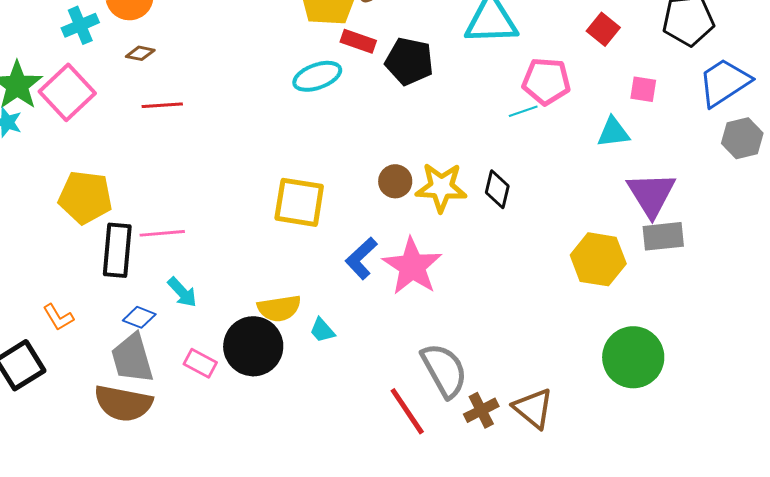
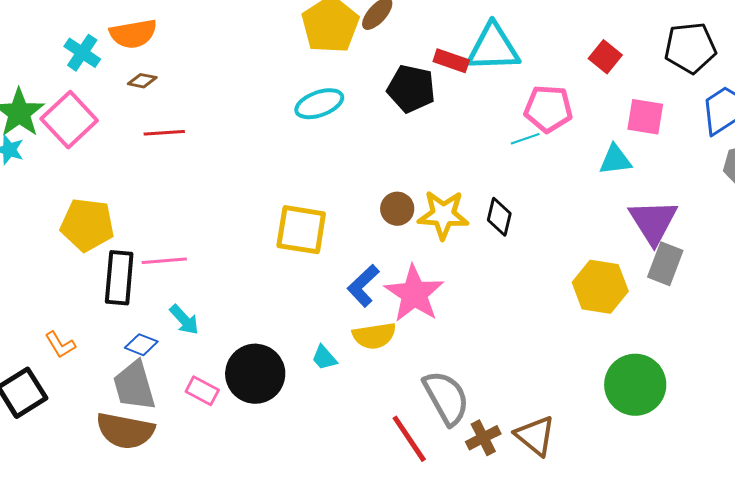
cyan cross: (80, 25) -> (82, 53), turned -33
red rectangle: (358, 41) -> (451, 61), moved
pink square: (643, 89) -> (645, 117), size x1.4
gray rectangle: (663, 236) -> (665, 264), turned -63
yellow semicircle: (279, 308) -> (374, 336), moved

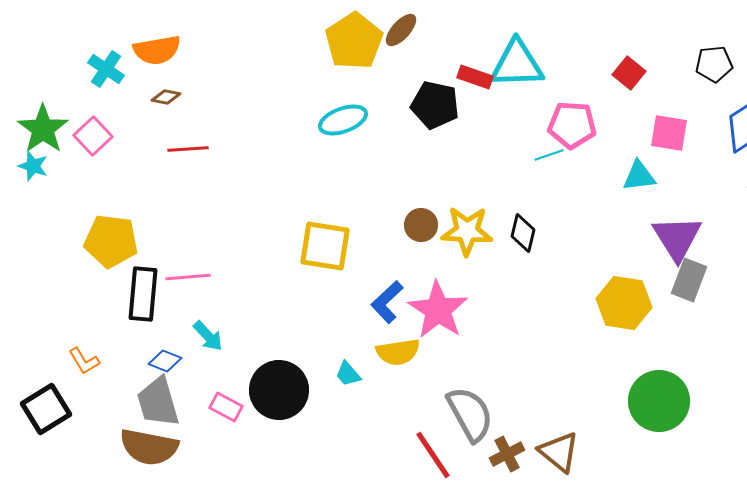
black pentagon: (690, 48) -> (714, 64), size x0.7
pink square: (69, 120) -> (93, 136), size x0.7

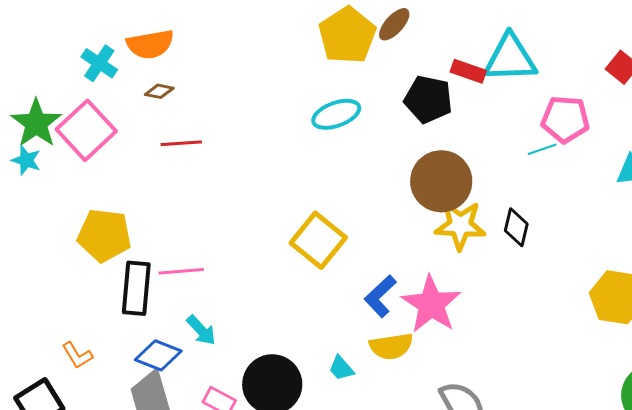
pink square: (93, 136) -> (86, 130), size x1.5
brown circle: (421, 225) -> (441, 181), moved, size x1.8
yellow square: (325, 246) -> (318, 240), turned 30
blue diamond: (165, 361) -> (158, 355), size x1.4

